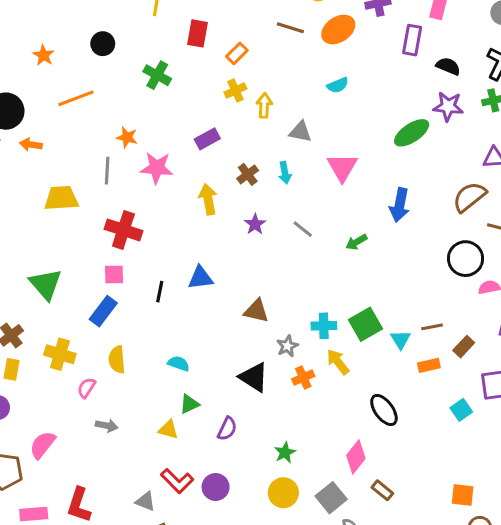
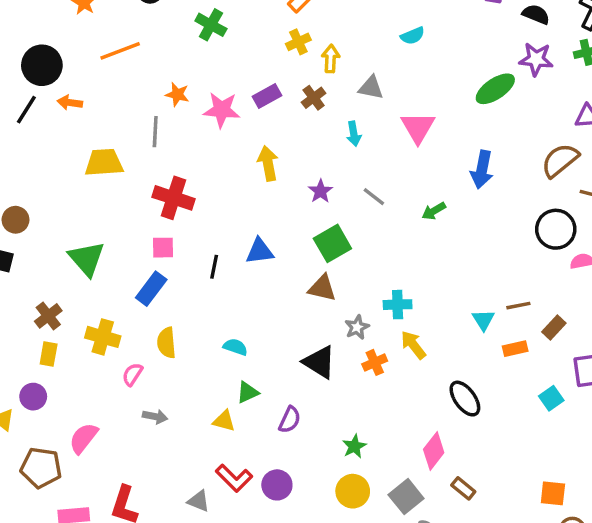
pink star: (157, 168) -> (222, 110), moved
brown cross: (248, 174) -> (314, 98), moved
green square: (366, 324) -> (332, 243), moved

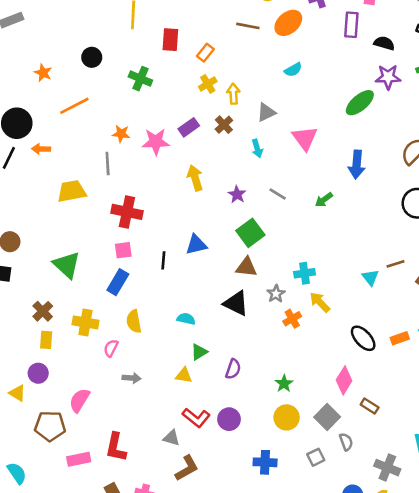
gray triangle: (371, 88) -> (266, 112), turned -30
orange rectangle: (515, 349) -> (400, 338), moved
black triangle: (319, 362) -> (236, 303), moved

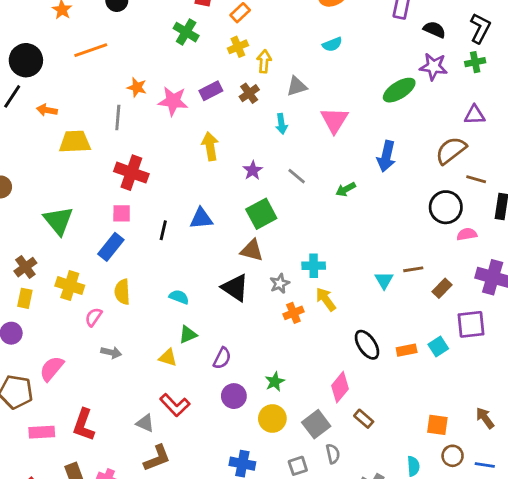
green cross: (140, 79) -> (186, 32), moved
orange arrow: (41, 149) -> (47, 110), moved
purple circle: (229, 419) -> (234, 396), moved

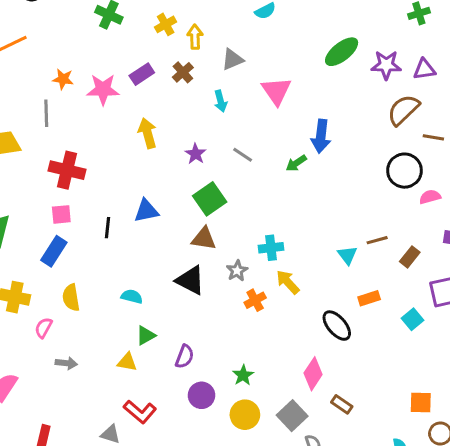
purple star: (433, 67) -> (386, 65), moved
blue arrow: (386, 156) -> (321, 136), moved
orange rectangle: (407, 350) -> (369, 298), moved

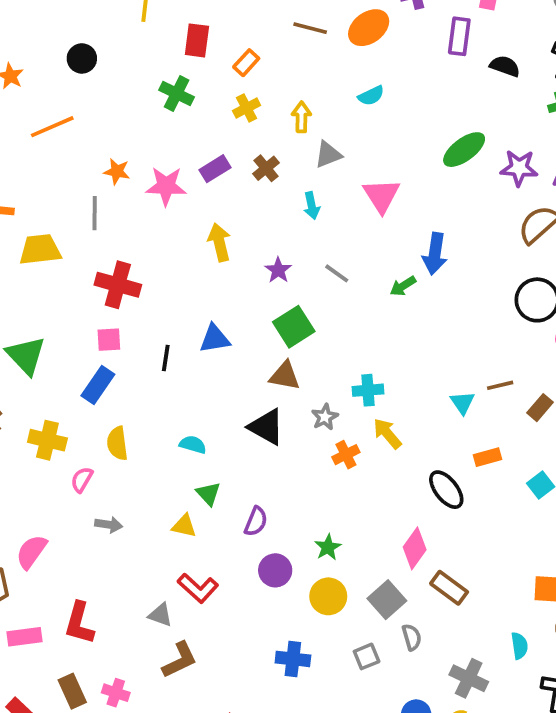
yellow arrow: (195, 37) -> (301, 117), moved
green triangle: (146, 335) -> (208, 494), turned -45
brown rectangle: (342, 404) -> (449, 588), size x1.4

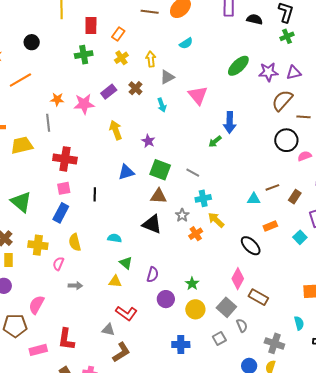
green cross: (177, 94) -> (84, 55), turned -30
gray line: (337, 273) -> (193, 173), moved
green square: (294, 327) -> (160, 170), turned -30
blue triangle: (215, 339) -> (126, 172), moved
cyan triangle: (463, 403) -> (254, 199), turned -48

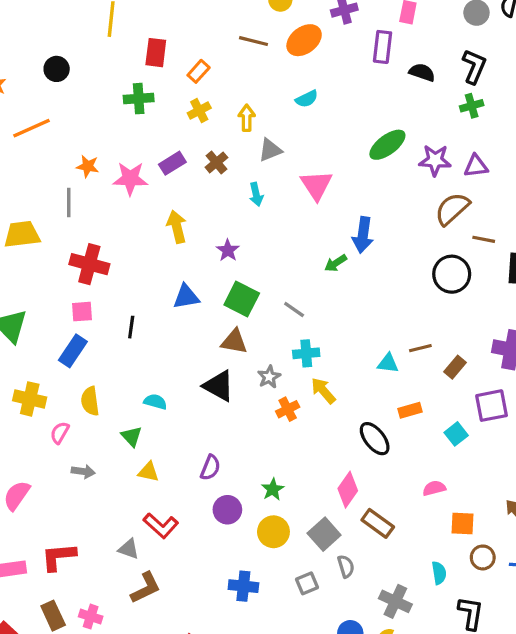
pink semicircle: (305, 156) -> (434, 488), moved
green triangle: (126, 263) -> (131, 436), moved
red L-shape: (66, 339) -> (59, 557), turned 70

